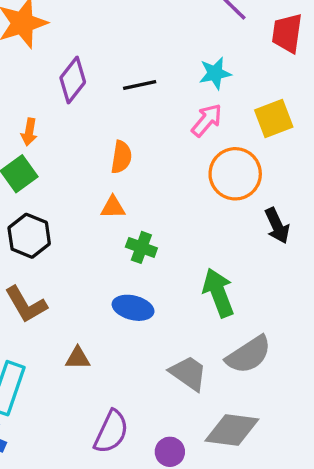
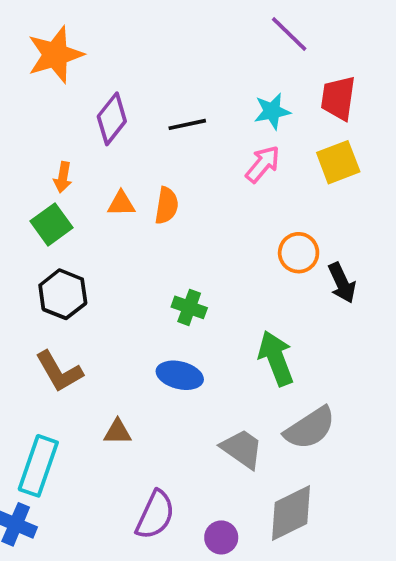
red trapezoid: (287, 33) -> (338, 98), moved
orange circle: (235, 174) -> (299, 253), moved, size x0.7
orange triangle: (113, 207) -> (121, 204), moved
gray diamond: (232, 430) -> (291, 513), turned -34

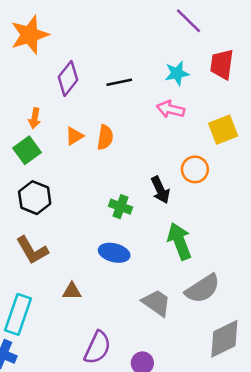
yellow square: (338, 162) -> (223, 130), moved
pink arrow: (263, 164) -> (171, 109), turned -116
orange triangle: (121, 204) -> (74, 136), turned -30
black arrow: (342, 283) -> (160, 190), moved
gray diamond: (291, 513) -> (224, 339), moved

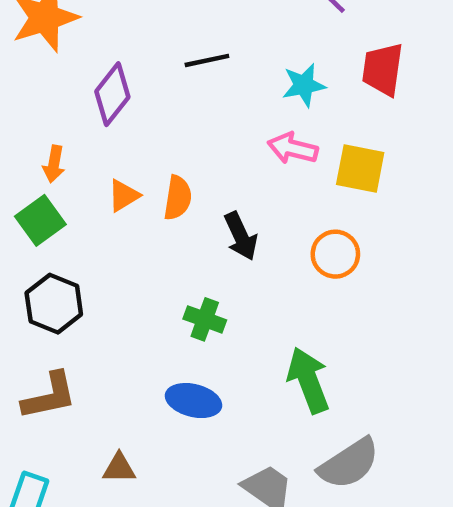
black line: (119, 82) -> (207, 60), moved
yellow square: (223, 130) -> (360, 169), moved, turned 32
black arrow: (160, 190) -> (241, 236), moved
brown L-shape: (32, 250) -> (49, 396), turned -72

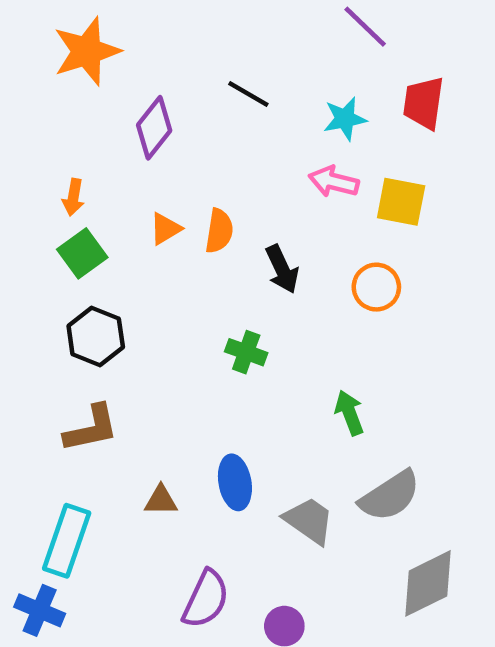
black line: (207, 60) -> (248, 94), turned 42
orange arrow: (54, 164) -> (73, 197), moved
green arrow: (308, 380) -> (349, 413), size x0.7
blue ellipse: (193, 401) -> (235, 482), moved, turned 66

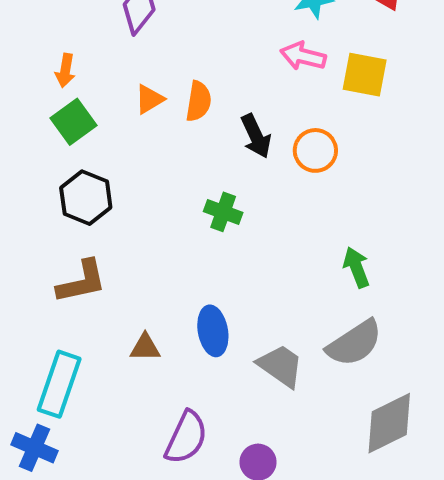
orange circle: (376, 287) -> (315, 150), moved
green arrow: (349, 413) -> (356, 267), moved

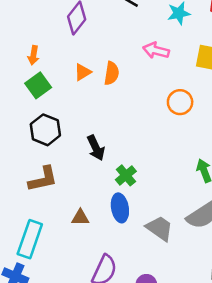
pink arrow: (303, 56) -> (156, 50), moved
black arrow: (256, 136) -> (96, 148), moved
green cross: (223, 212) -> (126, 175), moved, turned 30

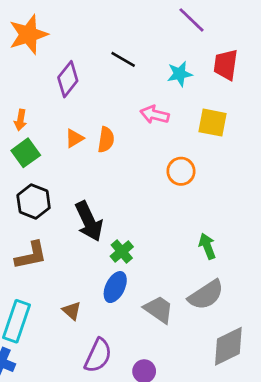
black arrow: (96, 148) -> (89, 221), size x1.4
blue ellipse: (120, 208) -> (115, 287), turned 36
brown triangle: (80, 218) -> (72, 311), moved, turned 42

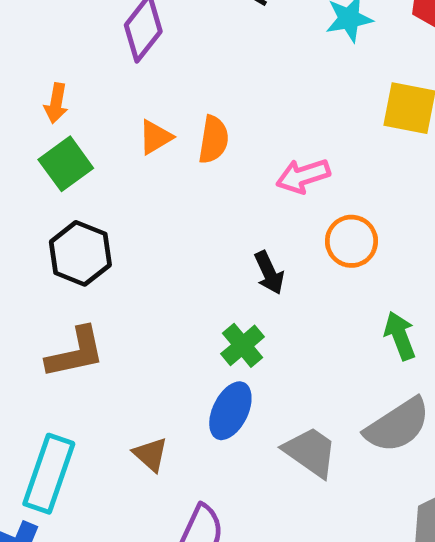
pink arrow: (155, 115) -> (303, 176), moved, turned -32
orange circle: (181, 171) -> (351, 241), moved
black arrow: (89, 221) -> (269, 273), moved, size x0.6

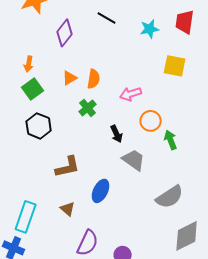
green arrow: (400, 336) -> (171, 140), moved
green cross: (243, 345) -> (88, 108), moved
brown L-shape: (75, 353) -> (68, 167), moved
gray trapezoid: (310, 452) -> (134, 160), moved

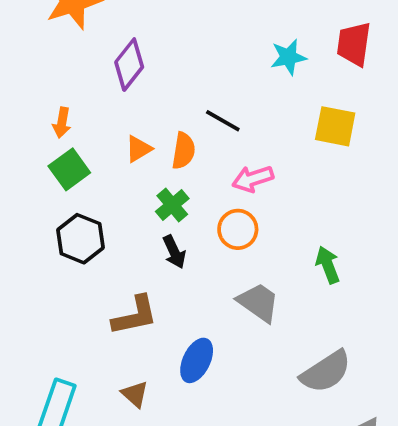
black line: (107, 18) -> (223, 121), moved
orange circle: (151, 121) -> (238, 229), moved
black arrow: (117, 134) -> (174, 252), moved

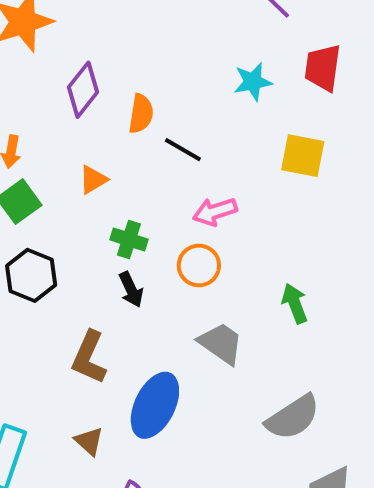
orange semicircle: (183, 151) -> (141, 114), moved
green cross: (172, 205) -> (129, 240), turned -32
brown L-shape: (135, 315) -> (89, 357), turned 126
blue ellipse: (197, 360) -> (155, 405), size x1.4

